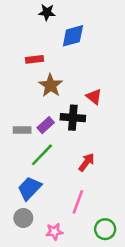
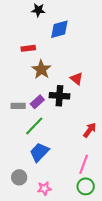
red arrow: (87, 162) -> (90, 130), moved
blue trapezoid: (30, 188) -> (39, 152), moved
pink line: (78, 202) -> (84, 164), moved

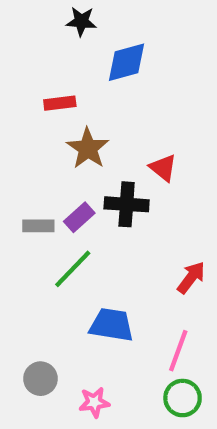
blue trapezoid: (39, 152) -> (111, 325), moved, turned 55

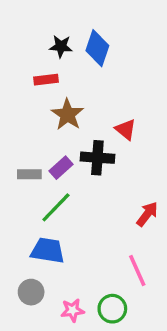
black star: (81, 21) -> (61, 46), moved
blue diamond: (127, 62) -> (97, 48), turned -56
blue trapezoid: (111, 325) -> (48, 251), moved
pink line: (178, 351) -> (137, 270), turned -44
green circle: (183, 398) -> (112, 309), moved

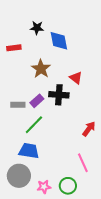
blue diamond: (97, 48) -> (59, 41), moved, turned -30
red rectangle: (46, 80) -> (14, 48), moved
gray circle: (31, 292) -> (19, 176), size x1.5

